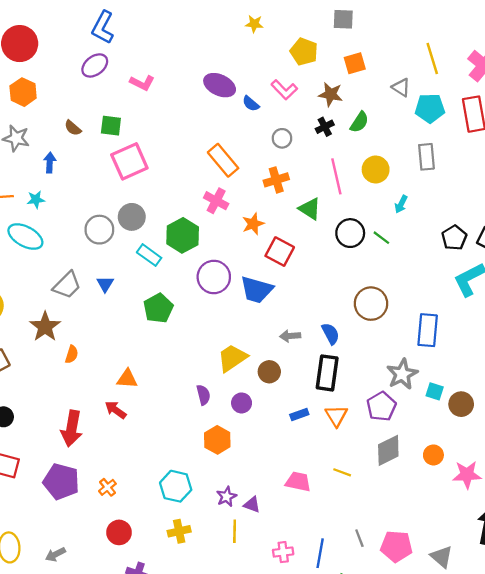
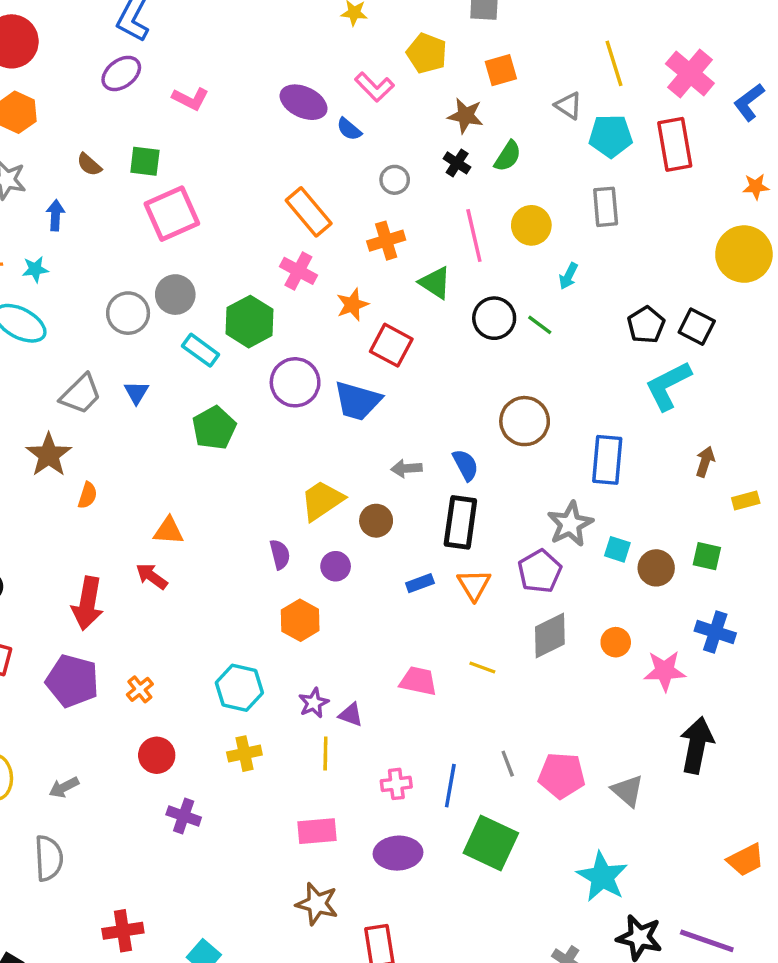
pink L-shape: (284, 90) -> (374, 87), moved
black cross: (325, 127) -> (457, 163), turned -30

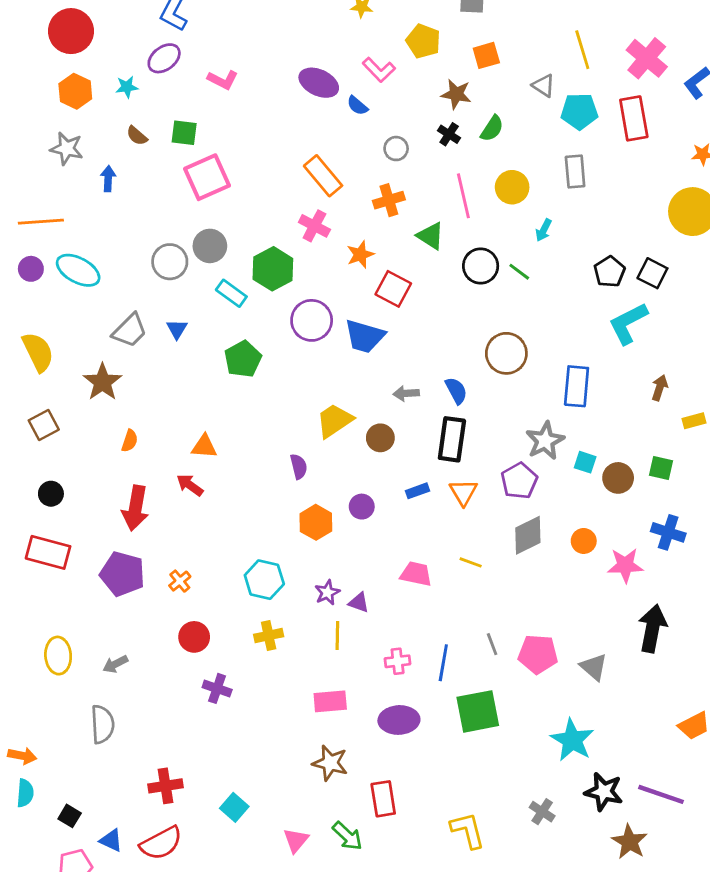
cyan star: (35, 269) -> (127, 87), moved
orange semicircle: (88, 495) -> (130, 441), moved
purple circle: (336, 566) -> (362, 507), moved
green square: (491, 843) -> (478, 711), turned -36

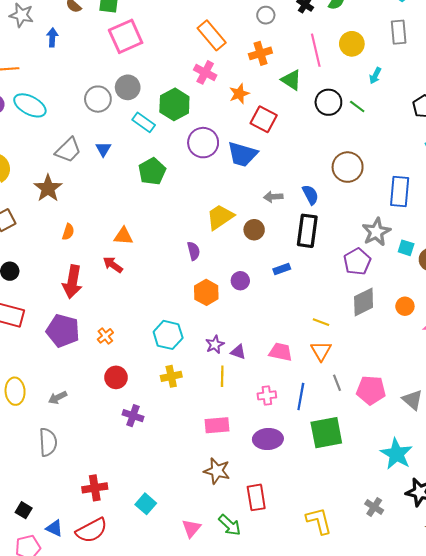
orange triangle: (463, 492) -> (321, 351), moved
pink trapezoid: (416, 574) -> (281, 352), moved

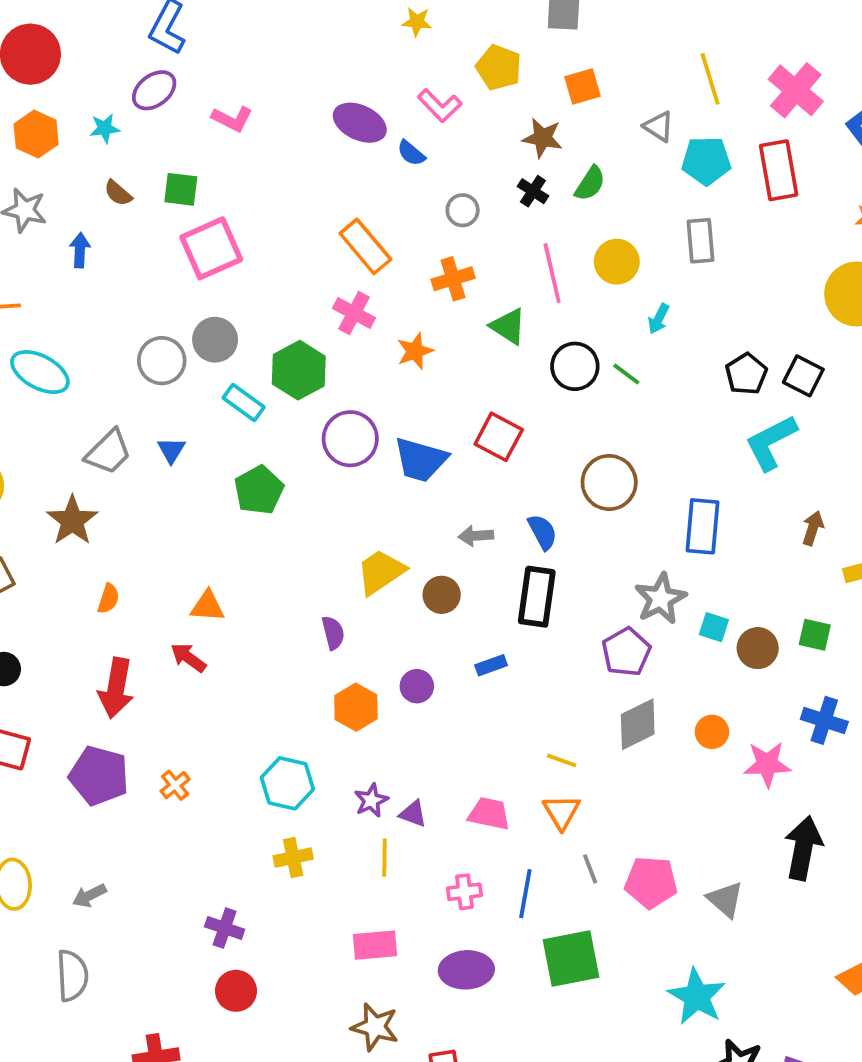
red square: (264, 119) -> (499, 437), moved
red circle: (116, 377) -> (236, 991), moved

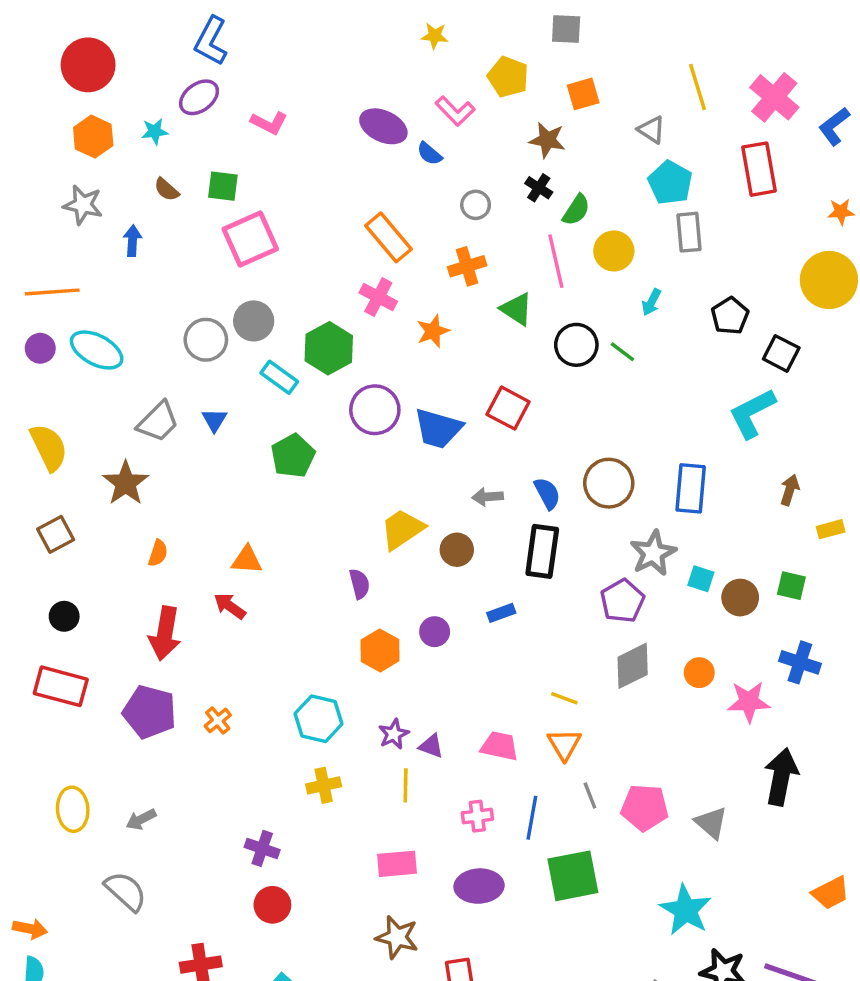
cyan pentagon: (706, 161) -> (670, 183), moved, turned 30
green semicircle: (590, 184) -> (576, 210), moved
black pentagon: (746, 374) -> (730, 316), moved
brown circle: (609, 482) -> (609, 483), moved
gray semicircle: (72, 976) -> (126, 891), turned -45

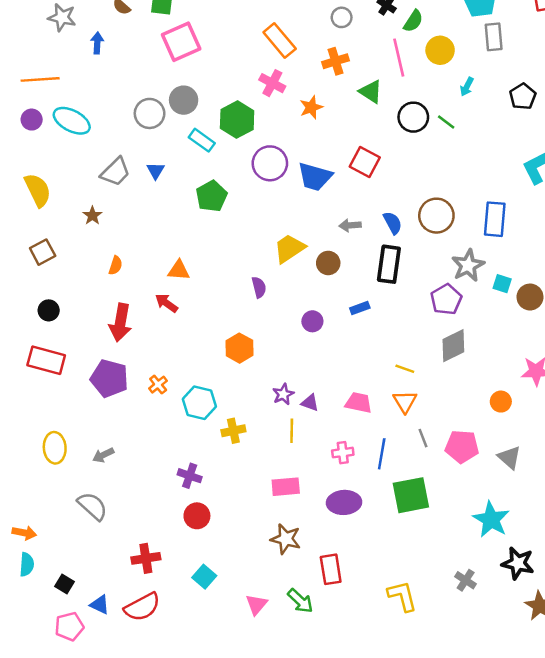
brown star: (126, 483) -> (92, 216), size x0.6
orange hexagon: (380, 650) -> (239, 348), moved
orange circle: (699, 673) -> (501, 402), moved
cyan hexagon: (319, 719) -> (199, 403), moved

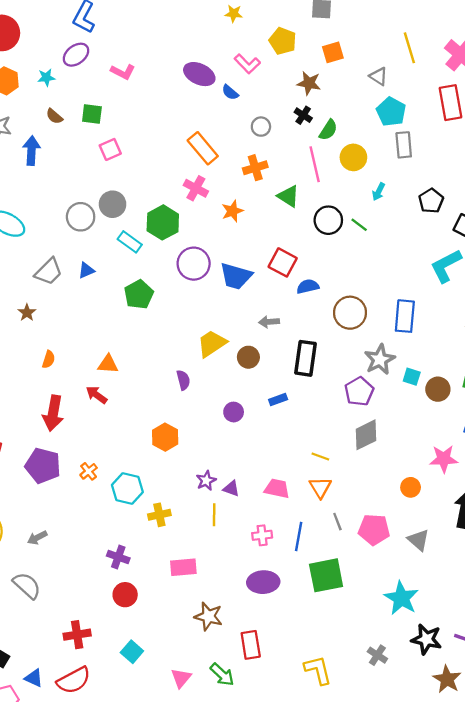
pink square: (181, 42) -> (110, 149), size x0.6
blue arrow: (97, 43) -> (31, 151), size x1.4
blue triangle: (156, 171) -> (86, 270), turned 36
blue semicircle: (393, 223) -> (308, 286), moved, turned -75
pink rectangle: (286, 487) -> (183, 567), moved

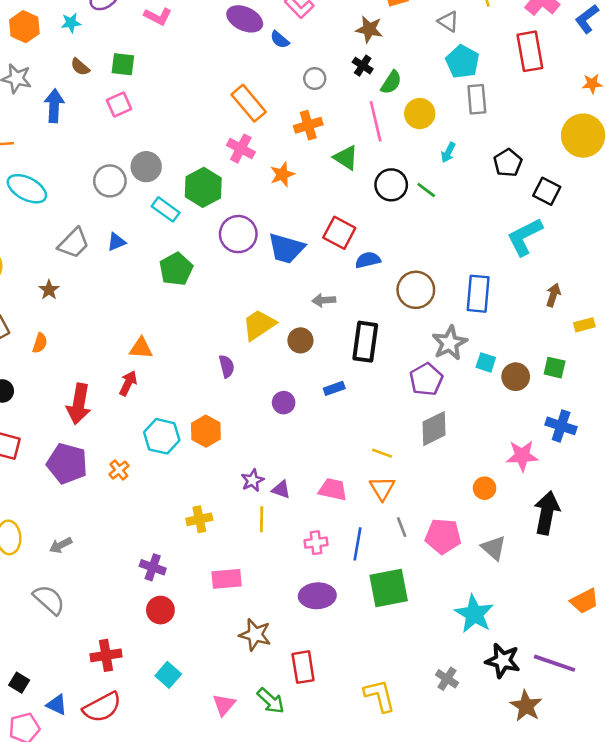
pink square: (110, 149) -> (119, 104), moved
orange semicircle: (49, 359) -> (40, 343), moved
red arrow: (97, 395) -> (128, 383), turned 80
cyan hexagon: (127, 488) -> (162, 436), moved

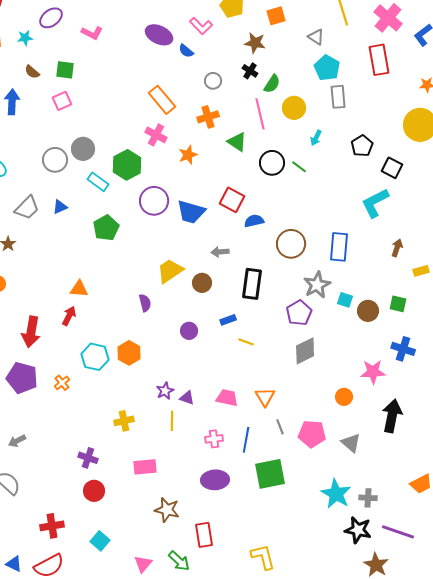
yellow line: (382, 453) -> (246, 342), moved
gray cross: (447, 679) -> (368, 498), moved, turned -30

